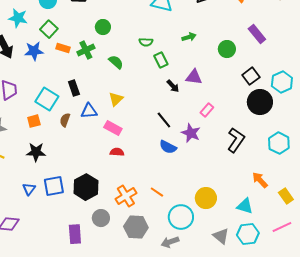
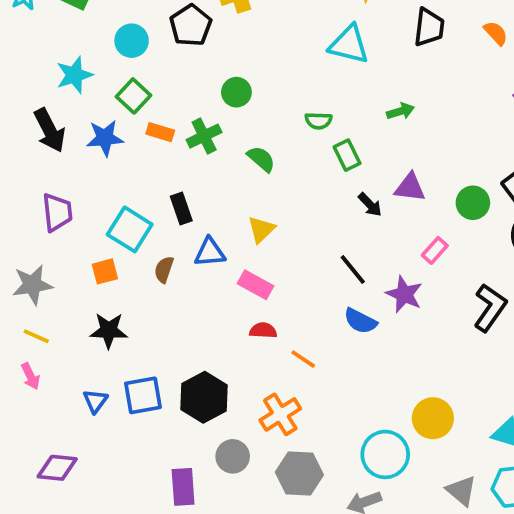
cyan star: (18, 18) -> (74, 75), turned -30
green circle: (227, 49) -> (473, 203), moved
orange line: (157, 192) -> (303, 359), moved

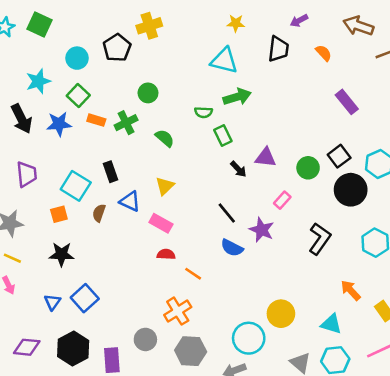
green arrow: (400, 111) -> (237, 97), moved, size x1.5
blue triangle: (210, 252) -> (130, 201), turned 30
blue square: (143, 395) -> (85, 298), turned -32
black hexagon: (204, 397) -> (73, 349), moved

